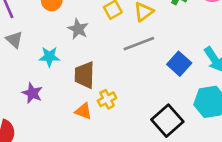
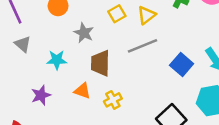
brown trapezoid: (84, 75) -> (100, 63), moved
purple star: (32, 93) -> (41, 95), turned 30
orange triangle: (83, 111) -> (82, 91), moved

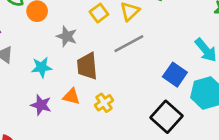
blue square: (182, 64) -> (175, 75), moved
purple star: (41, 95) -> (41, 105), moved, turned -30

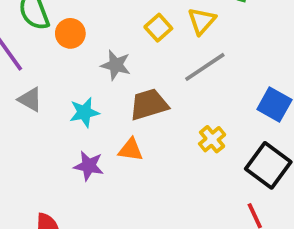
brown trapezoid: (87, 66) -> (149, 104), turned 84
yellow cross: (104, 103) -> (212, 139), moved

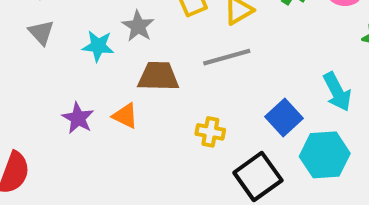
cyan star: (84, 112) -> (98, 46), moved
yellow cross: (212, 139) -> (210, 132), turned 32

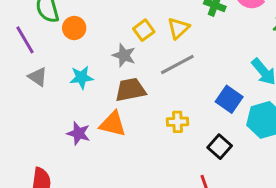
gray star: (138, 26) -> (124, 55), moved
orange triangle: (125, 116) -> (113, 124), size x1.4
black square: (258, 176) -> (220, 147), size x0.7

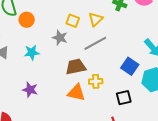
yellow square: (144, 30) -> (73, 21), turned -32
brown trapezoid: (130, 90) -> (76, 67), moved
orange triangle: (113, 124) -> (76, 93), moved
black square: (220, 147) -> (124, 98), turned 35

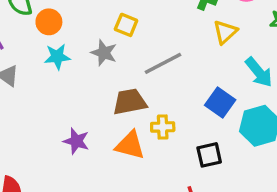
yellow triangle: (96, 19) -> (225, 32), moved
cyan star: (32, 52) -> (57, 57), moved
purple star: (30, 90) -> (76, 141), moved

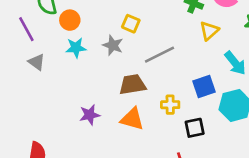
blue square: (220, 103) -> (204, 86), turned 35
yellow cross: (163, 127) -> (170, 105), moved
purple star: (76, 141) -> (90, 115), turned -30

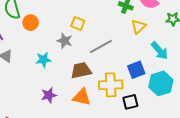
cyan star: (76, 48) -> (43, 60), moved
yellow cross: (170, 105) -> (111, 85), size x1.6

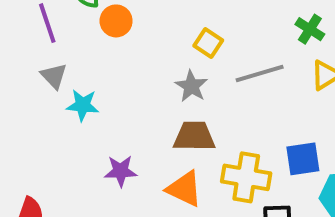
gray star: (65, 41) -> (191, 86), moved
gray line: (101, 47) -> (260, 74), moved
cyan star: (43, 60) -> (83, 105), moved

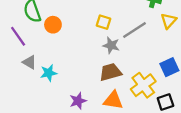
gray star: (191, 86) -> (111, 45), moved
yellow cross: (246, 177) -> (143, 85), turned -30

